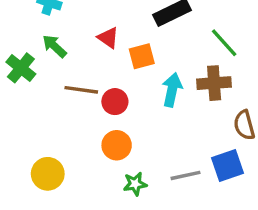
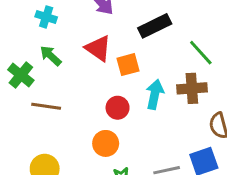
red triangle: (108, 38) -> (98, 48), size x1.4
brown line: (81, 90) -> (46, 106), moved
red circle: (115, 102) -> (118, 108), moved

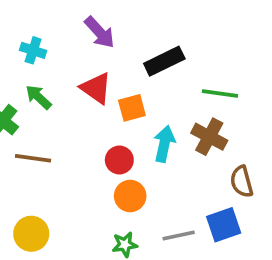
green line: (201, 53) -> (220, 94), turned -40
brown cross: (192, 88) -> (209, 137), turned 32
orange circle: (106, 143) -> (130, 196), moved

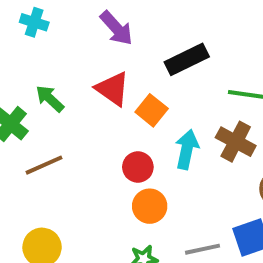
cyan cross: (33, 50) -> (34, 22), moved
orange square: (132, 108) -> (152, 110), turned -36
brown line: (33, 158) -> (44, 165), turned -32

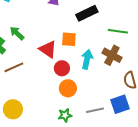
red triangle: (112, 89) -> (48, 49), moved
orange square: (152, 110) -> (69, 39), turned -35

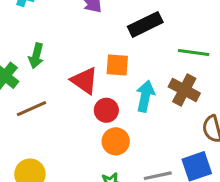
green arrow: (17, 33) -> (36, 56), turned -119

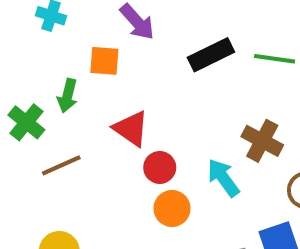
green line: (194, 53) -> (275, 59), moved
orange square: (117, 65) -> (104, 61), moved
cyan arrow: (145, 96) -> (223, 178), moved, turned -48

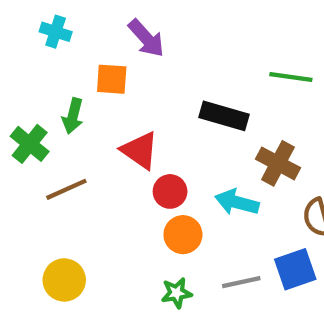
black rectangle: (211, 55) -> (224, 116), moved, turned 42
cyan arrow: (223, 178) -> (237, 202), turned -39

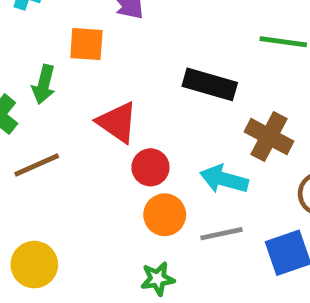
gray line: (241, 282) -> (222, 234), moved

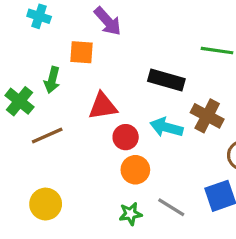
red triangle: (117, 122) -> (103, 106), turned -44
cyan arrow: (224, 179) -> (166, 127), moved
gray line: (222, 234) -> (171, 207), moved, turned 44

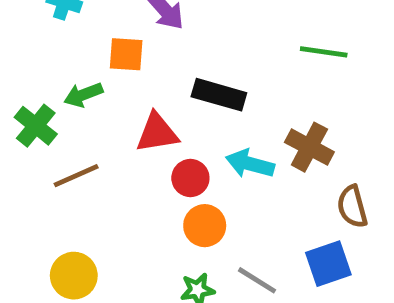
green arrow: (52, 80) -> (83, 95), turned 55
black rectangle: (166, 80) -> (219, 95), moved

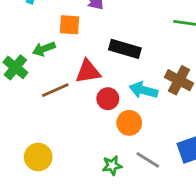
brown line: (76, 176) -> (55, 90), moved
orange circle: (205, 226) -> (129, 123), moved

